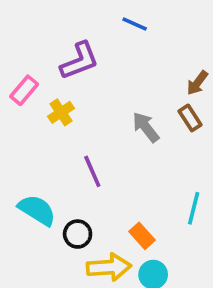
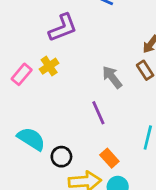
pink rectangle: (24, 90) -> (22, 74), moved
purple line: (92, 171) -> (98, 113), moved

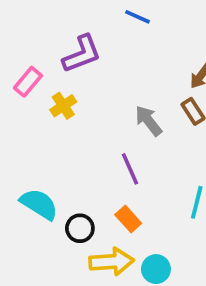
pink rectangle: (22, 74) -> (28, 82), moved
orange rectangle: (109, 158) -> (128, 219), moved

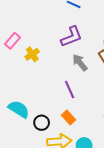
purple L-shape: (82, 54) -> (72, 37), moved

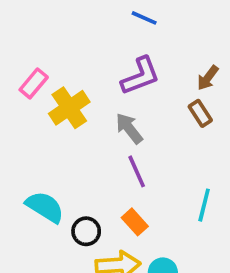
yellow cross: (32, 54) -> (69, 108), size x1.5
gray arrow: (80, 63) -> (129, 128), moved

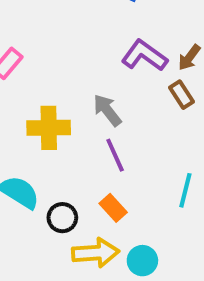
purple L-shape: (140, 76) -> (144, 56), moved, turned -123
yellow cross: (69, 108) -> (49, 128), moved, turned 33

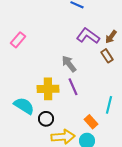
yellow cross: (49, 128) -> (48, 89), moved
orange rectangle: (113, 208) -> (91, 122), moved

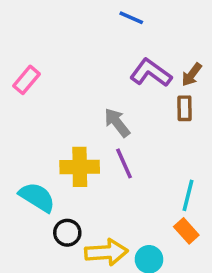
brown rectangle: (107, 56) -> (185, 108), turned 32
black circle: (46, 119) -> (67, 233), moved
orange rectangle: (91, 122) -> (186, 231), moved

